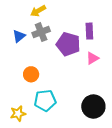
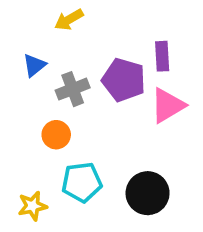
gray cross: (41, 32) -> (73, 89), moved
pink triangle: (92, 58) -> (168, 105), size x1.5
black circle: (93, 106) -> (148, 193), moved

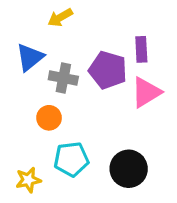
blue triangle: (34, 65) -> (30, 57), size x1.4
gray cross: (73, 89) -> (63, 78), turned 32

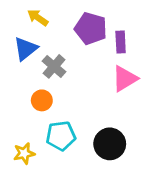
yellow arrow: (60, 18) -> (38, 18), moved, turned 65
purple pentagon: (108, 70) -> (91, 28), moved
gray cross: (63, 78) -> (54, 66), turned 30

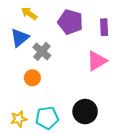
purple rectangle: (121, 42) -> (104, 27), moved
cyan pentagon: (61, 136) -> (47, 118), moved

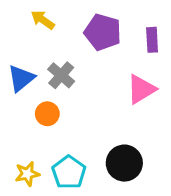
blue triangle: (20, 38) -> (21, 78), moved
cyan pentagon: (47, 118) -> (69, 172), turned -30

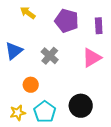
gray cross: (61, 75) -> (50, 56), moved
orange circle: (47, 114) -> (31, 85), moved

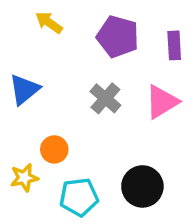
gray cross: (50, 56) -> (105, 98), moved
cyan pentagon: (45, 112) -> (79, 197), turned 30
yellow star: (18, 113) -> (24, 178), moved

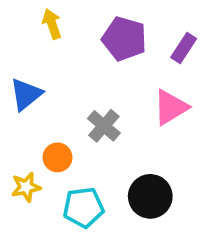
yellow arrow: (49, 23) -> (52, 24), turned 36
purple rectangle: (174, 45) -> (184, 48), turned 36
gray cross: (105, 98) -> (104, 126), moved

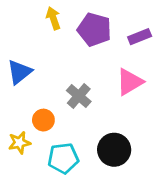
yellow arrow: (52, 24) -> (53, 18), moved
purple rectangle: (184, 48) -> (140, 37), turned 35

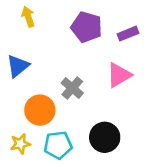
yellow arrow: (53, 18) -> (28, 17), moved
orange circle: (43, 120) -> (40, 110), size x1.5
yellow star: (19, 143) -> (20, 144), moved

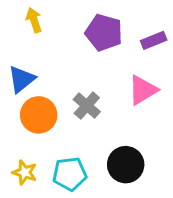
orange circle: (40, 110) -> (39, 115), moved
yellow star: (20, 144) -> (25, 172), turned 30

